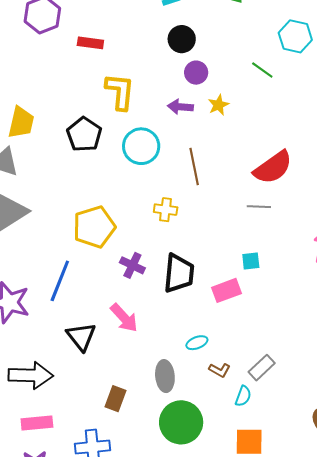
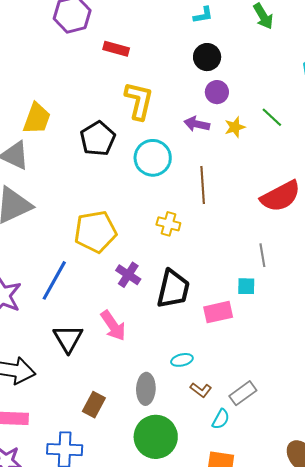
green line: (262, 70) -> (272, 117), moved
gray line: (259, 207) -> (262, 255), moved, turned 70

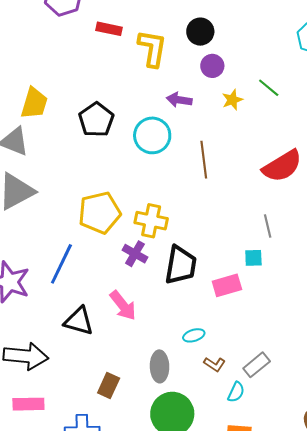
yellow L-shape: (139, 101) -> (152, 48), moved
purple arrow: (197, 124) -> (179, 100), moved
yellow cross: (168, 224) -> (151, 221), moved, size x1.4
black triangle: (68, 339) -> (79, 321), turned -40

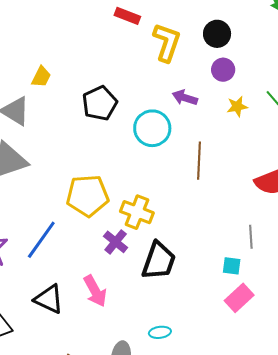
yellow trapezoid: (34, 103) -> (41, 77), size x0.7
pink rectangle: (227, 285) -> (239, 298), moved, turned -36

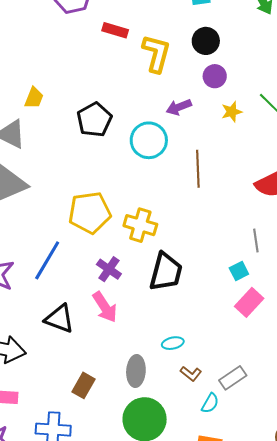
purple arrow: (185, 98) -> (179, 107), turned -35
purple cross: (116, 242) -> (109, 269), moved
cyan square: (232, 266) -> (239, 271), turned -30

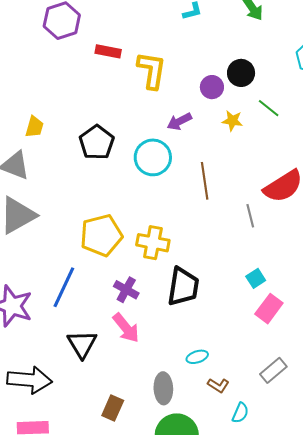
black circle: (206, 41) -> (241, 73), moved
yellow star: (232, 112) -> (232, 121), turned 30
gray line: (256, 241) -> (250, 216), moved
black triangle: (59, 319) -> (82, 344), turned 44
gray rectangle: (233, 378) -> (273, 370), moved

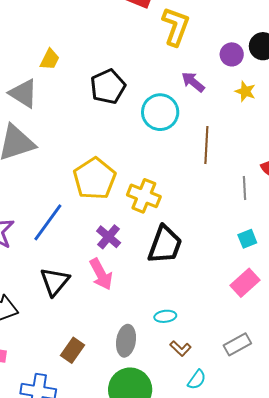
purple arrow: (179, 121) -> (193, 82), turned 55
yellow pentagon: (101, 235) -> (95, 179), turned -30
cyan square: (256, 278) -> (247, 239), moved

